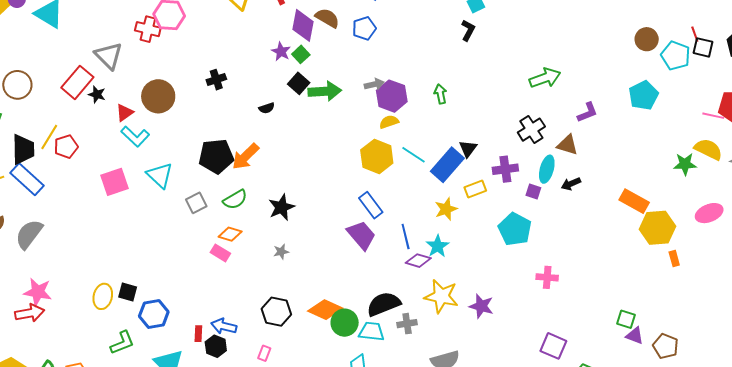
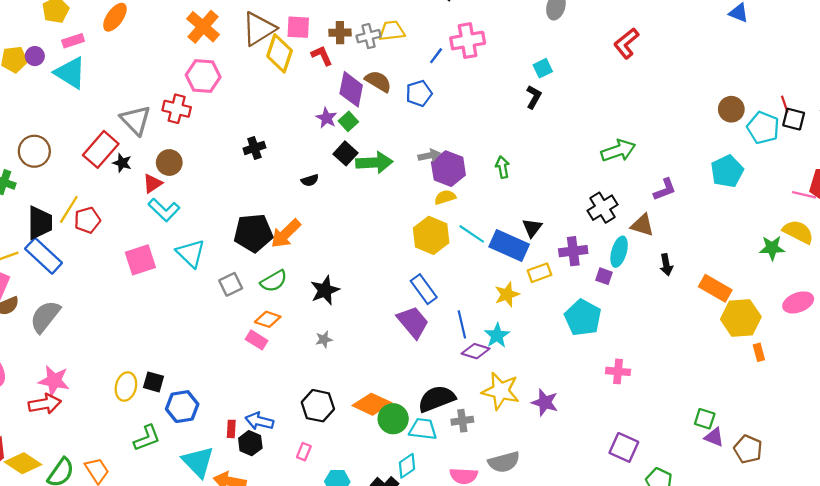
red cross: (148, 29) -> (177, 109), moved
brown circle: (158, 96) -> (169, 163), moved, size x0.7
blue rectangle: (447, 165) -> (509, 245), turned 72
black arrow: (571, 184) -> (666, 265), moved, turned -78

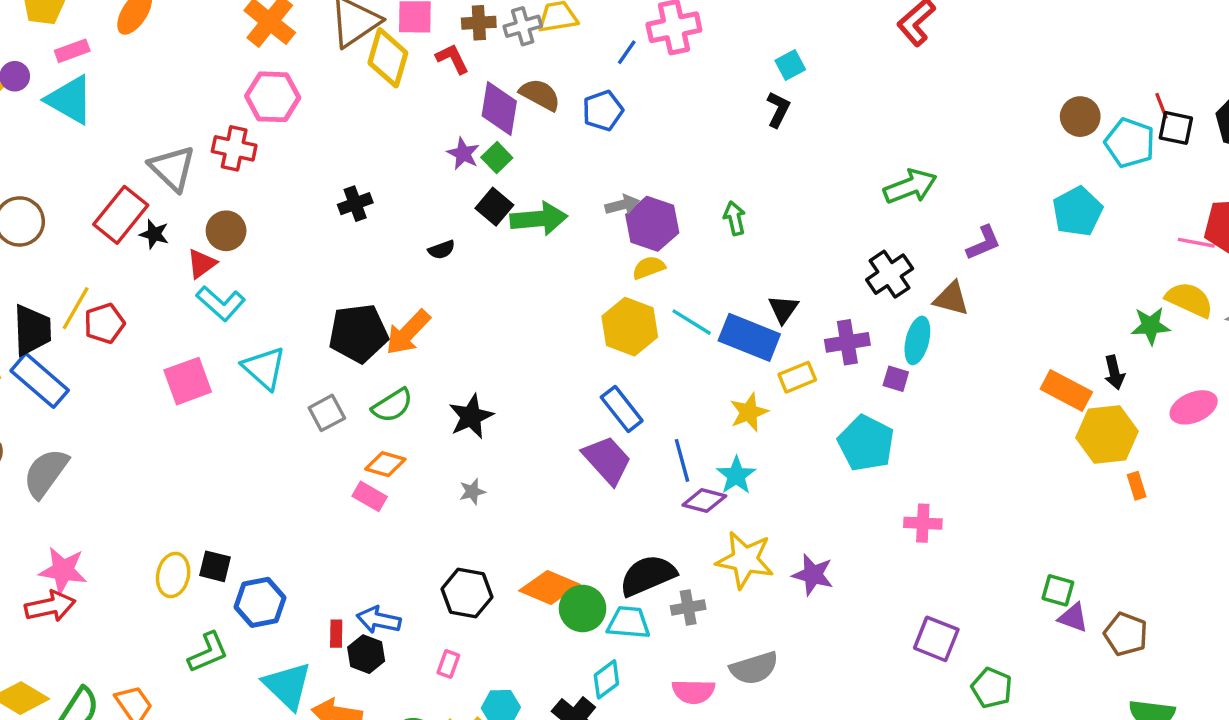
black arrow: (666, 265) -> (1114, 372), moved

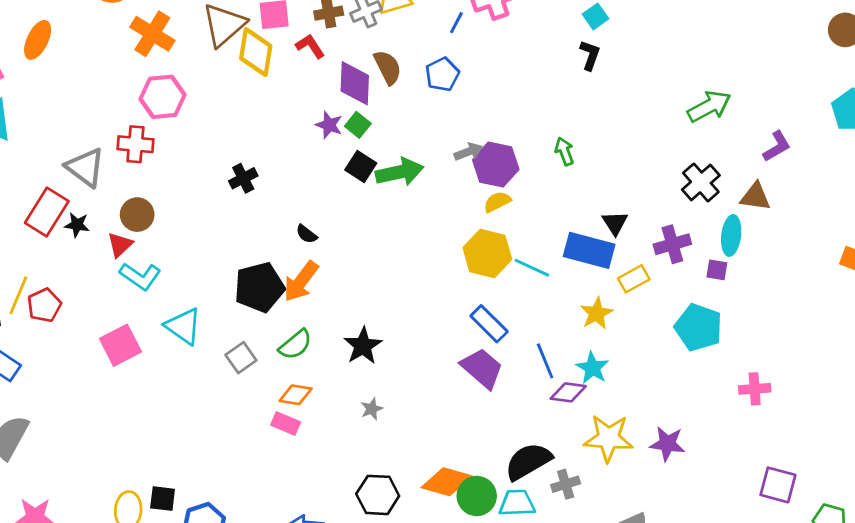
brown semicircle: (540, 95) -> (388, 67), turned 42
black semicircle: (442, 250) -> (307, 234), moved, turned 65
cyan line: (692, 322) -> (532, 268), moved

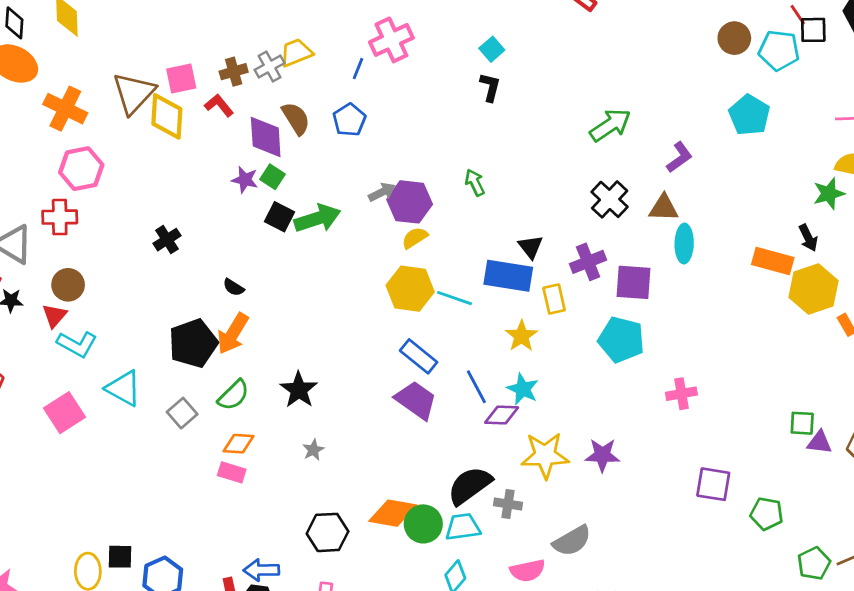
cyan ellipse: (731, 235) -> (684, 244), moved
purple square: (717, 270) -> (634, 282), size x1.8
yellow rectangle: (634, 279) -> (554, 299), turned -68
gray cross: (566, 484) -> (508, 504), turned 32

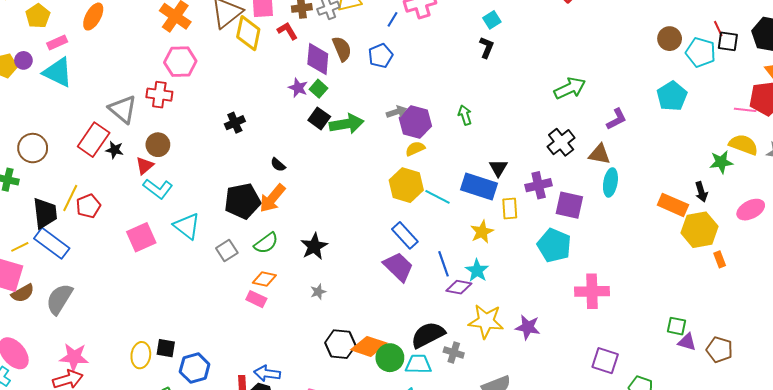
pink cross: (681, 394) -> (592, 291), size x1.5
black hexagon: (328, 532) -> (340, 344), moved

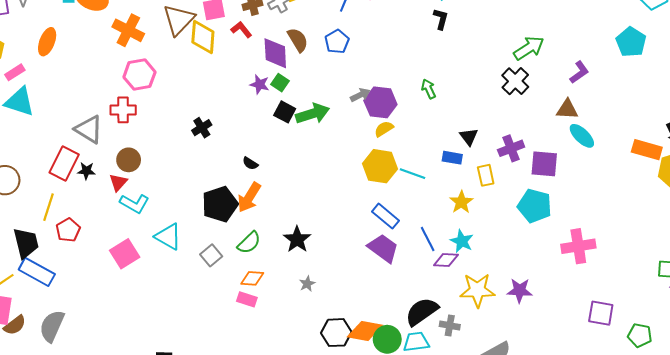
black cross: (561, 142) -> (515, 81), moved
cyan ellipse: (610, 182) -> (582, 136), turned -48
blue rectangle: (479, 187) -> (452, 158), size x0.6
yellow line: (70, 198) -> (48, 207), moved

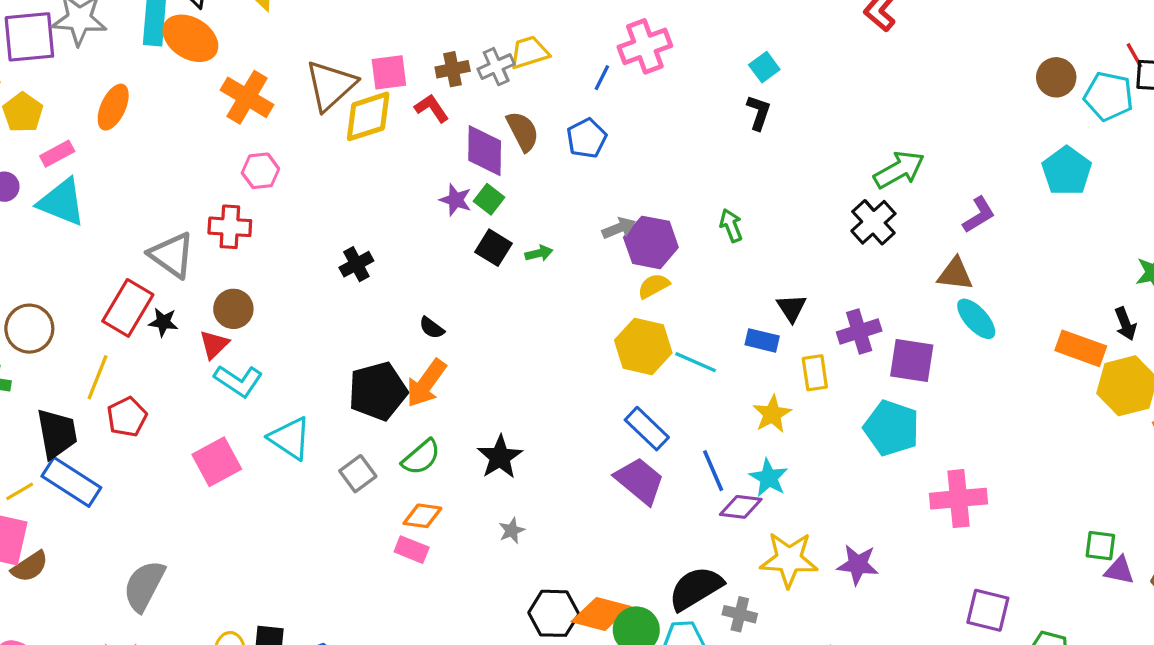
yellow diamond: (203, 37) -> (368, 116), turned 64
pink hexagon: (139, 75) -> (260, 171), size x0.7
green arrow: (313, 114) -> (539, 253), size x0.5
gray semicircle: (52, 326) -> (144, 586), moved

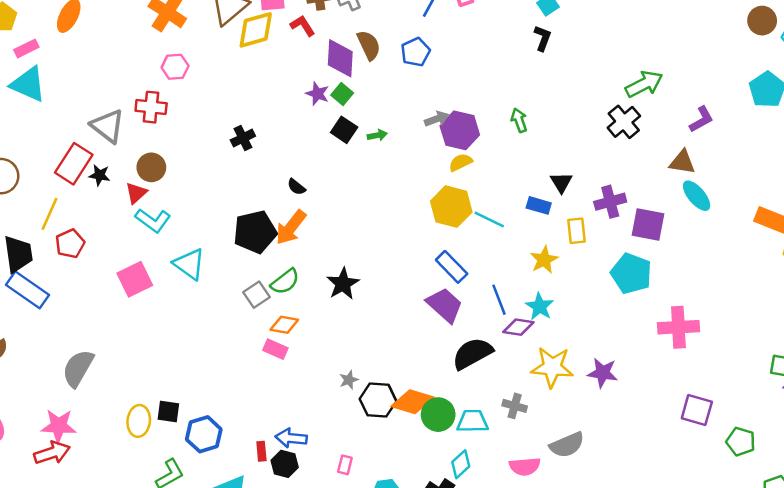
gray square: (358, 474) -> (256, 295), moved
gray star: (512, 531) -> (349, 380), moved
black semicircle: (696, 588) -> (472, 353), moved

